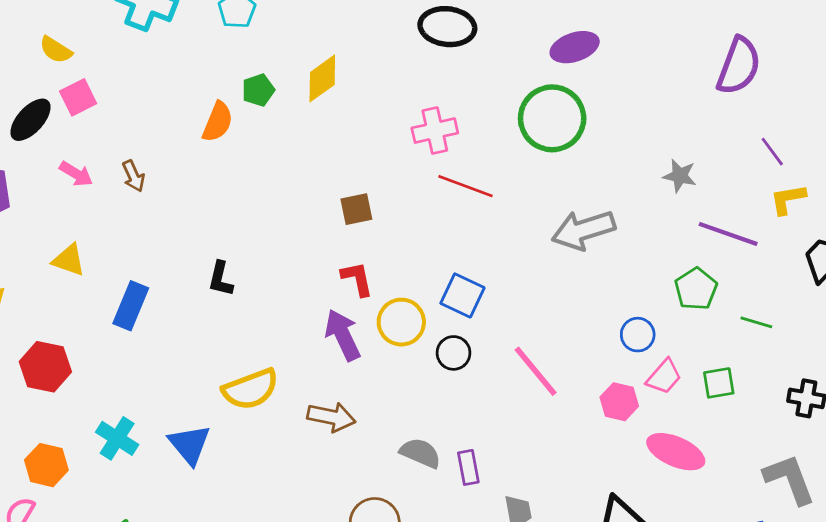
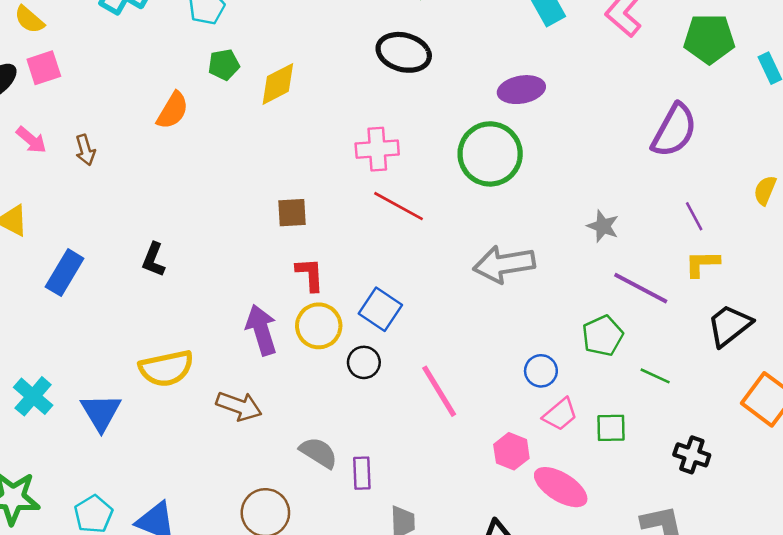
green pentagon: (258, 90) -> (224, 65), moved
red L-shape: (357, 279) -> (310, 275), moved
pink hexagon: (619, 402) -> (511, 451), moved

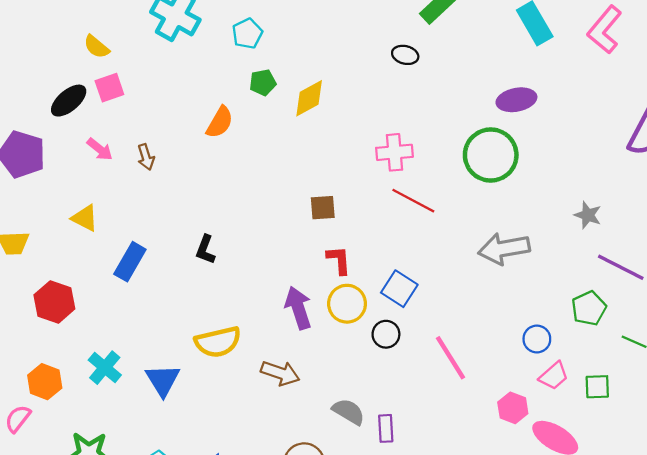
black ellipse: (404, 52) -> (405, 55), moved, size x0.6

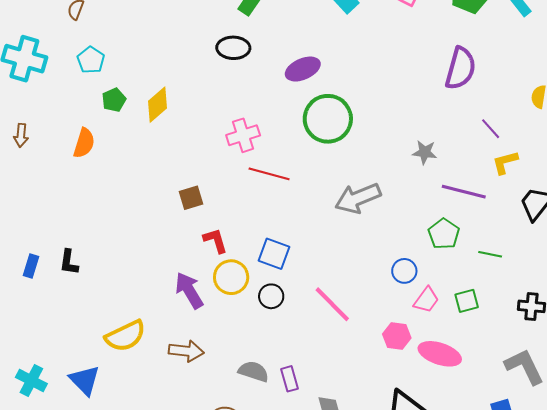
black ellipse: (405, 55) -> (233, 48), size x1.4
purple ellipse: (516, 100) -> (303, 69), moved
brown arrow: (146, 157) -> (21, 135), moved, turned 35
black L-shape: (205, 250) -> (69, 262), moved
blue rectangle: (130, 262) -> (31, 266), moved, size x0.7

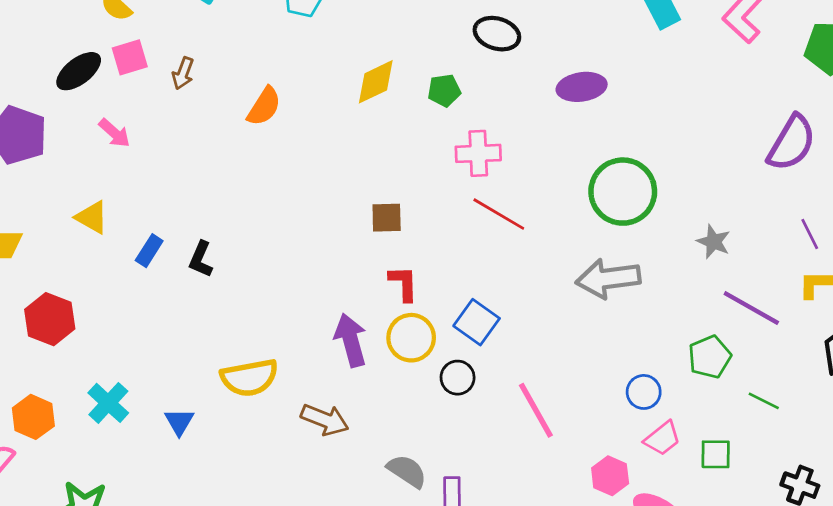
green pentagon: (114, 100) -> (444, 90), moved
green circle: (328, 119) -> (623, 192), moved
blue triangle: (85, 380) -> (179, 422), size x0.7

